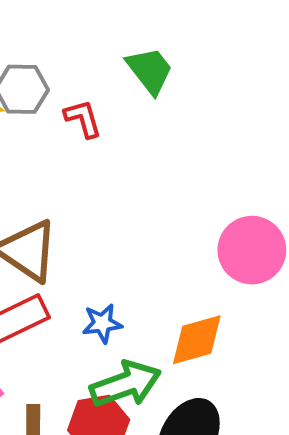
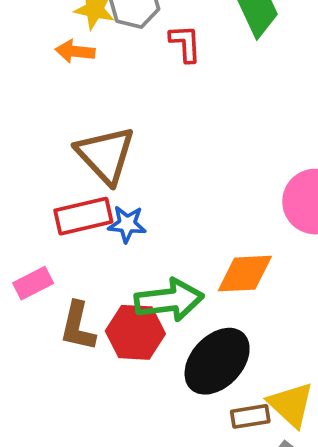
blue star: (102, 323) -> (127, 224), moved

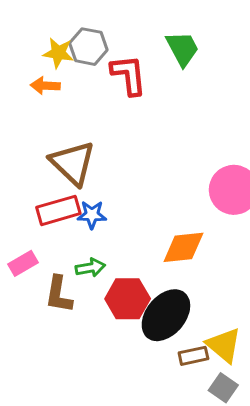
red L-shape: (185, 43) -> (129, 75), size x1.4
green arrow: (169, 300) -> (90, 268), moved, size x0.6
red hexagon: (135, 332) -> (128, 299), moved

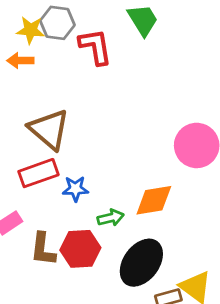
blue star: (92, 215) -> (75, 189), moved
green arrow: (90, 268) -> (111, 218), moved
red hexagon: (128, 299) -> (80, 249), moved

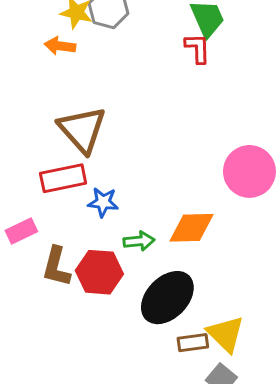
red L-shape: (95, 47) -> (198, 48), moved, size x0.7

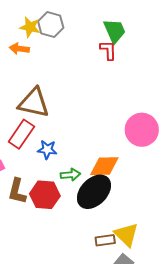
brown triangle: (82, 130) -> (34, 103), turned -36
red rectangle: (63, 178) -> (21, 134), turned -44
black ellipse: (167, 298) -> (94, 192), moved

